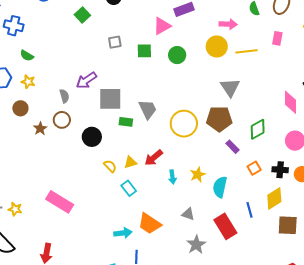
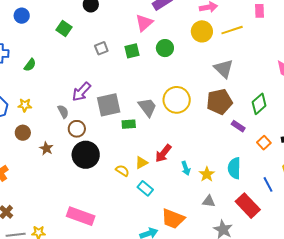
green semicircle: (27, 56) -> (30, 65), moved, turned -72
brown circle: (62, 120) -> (77, 129), moved
yellow circle: (184, 124) -> (177, 100), moved
black circle: (92, 137) -> (86, 155), moved, size x1.4
yellow star: (198, 175) -> (207, 174), moved

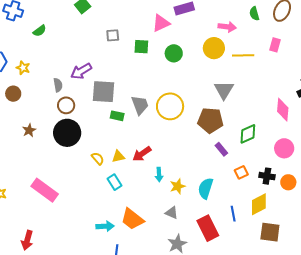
brown star: (46, 148) -> (29, 130), moved

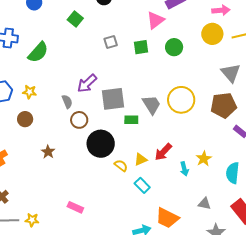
green semicircle: (40, 31) -> (38, 52), size x1.6
black circle: (67, 133) -> (101, 144), moved
yellow star: (178, 186) -> (204, 159), moved
pink rectangle: (45, 190) -> (75, 207), size x0.6

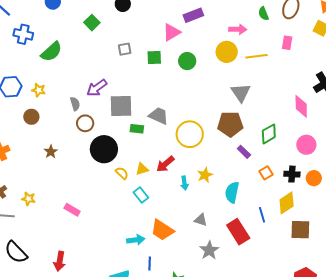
yellow circle: (181, 100) -> (190, 134), moved
gray trapezoid: (151, 105) -> (159, 116), turned -40
yellow star: (32, 220) -> (29, 199), moved

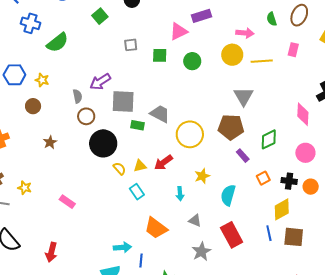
cyan arrow: (184, 183) -> (180, 194), moved
blue line: (262, 215) -> (269, 233), moved
cyan arrow: (136, 240) -> (122, 247), moved

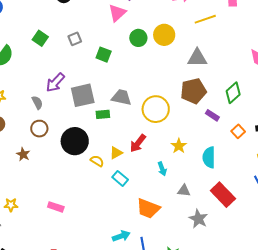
green square: (100, 16) -> (40, 38), moved
green square: (160, 55) -> (104, 55), moved, turned 35
yellow circle: (232, 55) -> (164, 35), moved
gray triangle: (244, 96) -> (197, 58), turned -45
brown circle: (86, 116) -> (39, 129), moved

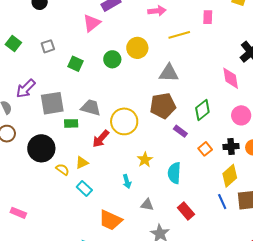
green circle: (138, 38) -> (112, 59), moved
red arrow: (138, 143) -> (101, 139), moved
red rectangle: (223, 195) -> (186, 211), size x0.7

